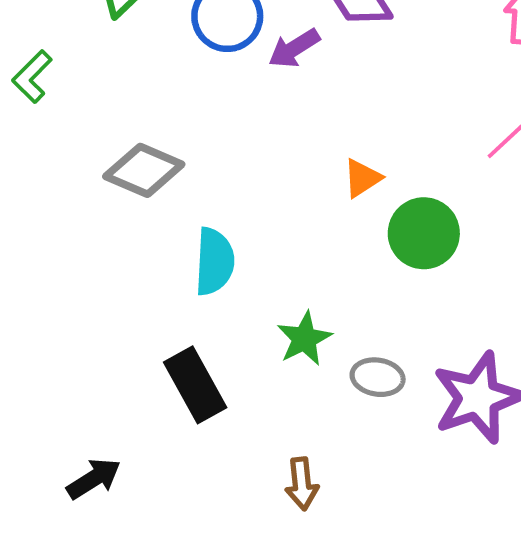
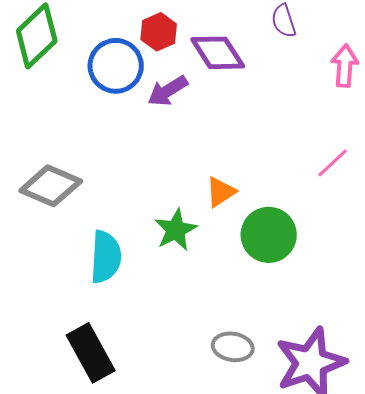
green star: (304, 339) -> (176, 230), moved

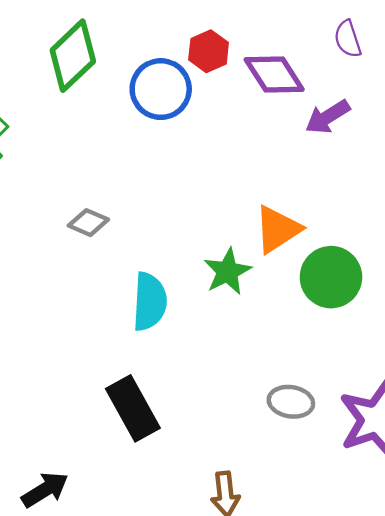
purple arrow: (168, 91) -> (328, 117), moved
gray diamond: (51, 186) -> (88, 223), size x0.6
orange triangle: (221, 192) -> (278, 229), size x1.4

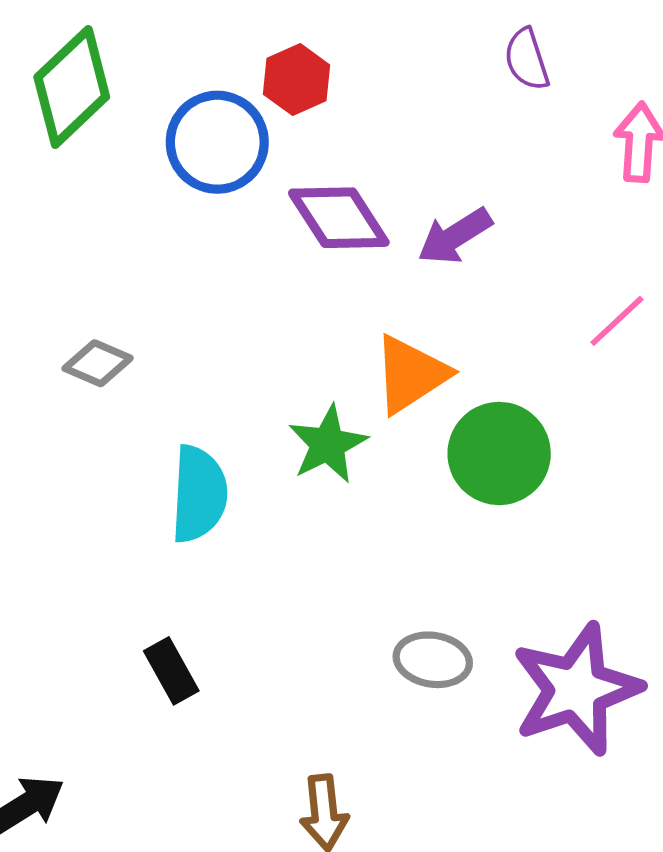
purple diamond: (274, 75) -> (339, 218), moved
purple arrow: (328, 117) -> (455, 236), moved
black rectangle: (133, 408) -> (171, 671), size x0.6

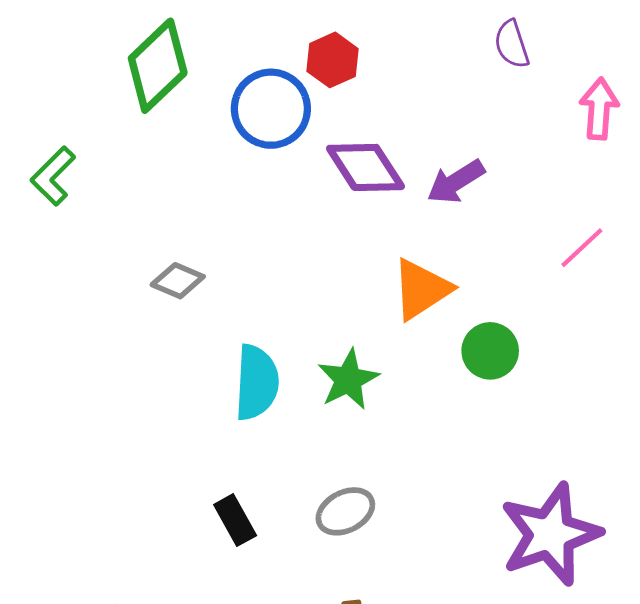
green star: (328, 444) -> (348, 380), moved
green circle: (499, 453) -> (490, 351), size x0.7
gray ellipse: (433, 660) -> (345, 511), moved, turned -36

